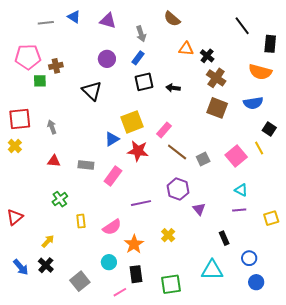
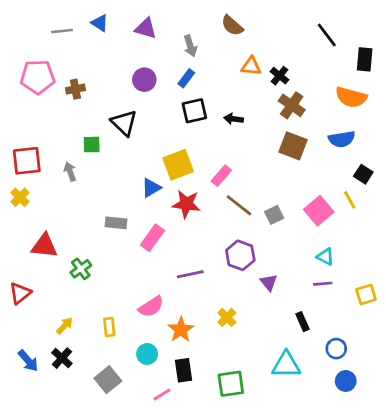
green square: (40, 81) -> (92, 145), moved
red triangle: (54, 161) -> (44, 246), moved, size x1.5
yellow rectangle: (81, 221) -> (109, 327), moved

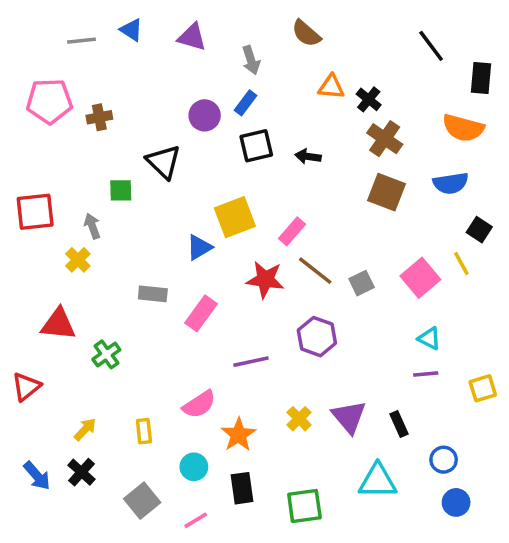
purple circle: (144, 80) -> (205, 115), moved
yellow cross: (20, 197) -> (78, 260), moved
red star: (186, 204) -> (265, 280), moved
purple triangle: (269, 282) -> (349, 417), moved, size x1.5
pink line: (162, 395) -> (196, 520), moved

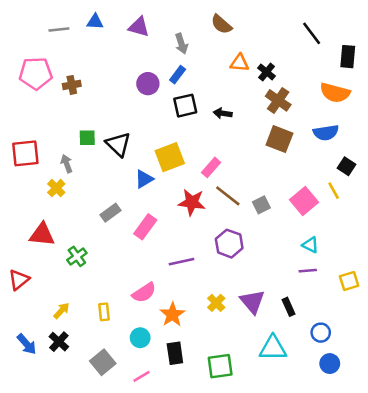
blue triangle: (131, 30) -> (95, 22), turned -30
black triangle: (164, 162) -> (118, 144), moved
gray rectangle: (153, 294) -> (110, 213), turned -42

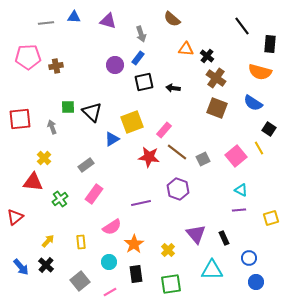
blue semicircle: (326, 133) -> (253, 103), turned 42
yellow cross: (56, 188) -> (44, 158), moved
pink rectangle: (145, 227) -> (94, 194), moved
yellow cross: (216, 303) -> (168, 250), moved

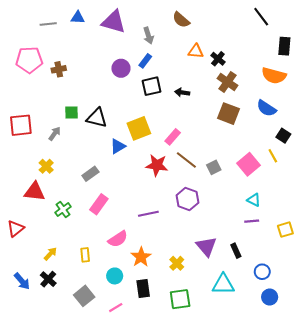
purple triangle: (108, 21) -> (114, 22), size x1.4
black line: (242, 26) -> (261, 17), moved
black triangle: (92, 112) -> (97, 118), turned -30
gray arrow: (52, 127) -> (55, 134), turned 56

